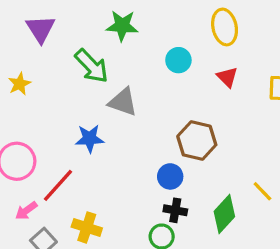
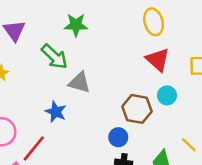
cyan circle: (178, 60) -> (167, 95), moved
red triangle: (227, 77) -> (158, 60), size x1.5
blue star: (90, 139) -> (56, 112), turned 30

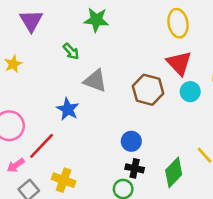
green arrow: (54, 57) -> (71, 51), size x0.6
cyan circle: (167, 95) -> (190, 92), moved
brown hexagon: (137, 109) -> (148, 90), moved

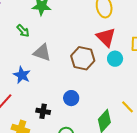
black cross: (135, 168) -> (43, 111), moved

